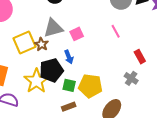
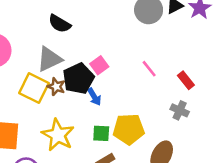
gray triangle: (53, 28) -> (49, 59), moved
pink line: (116, 31) -> (149, 69), moved
yellow square: (25, 43) -> (34, 88), turned -30
black pentagon: (51, 70) -> (78, 79), moved

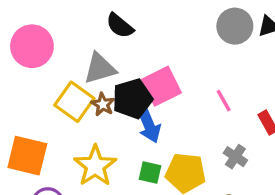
pink square: (99, 65) -> (161, 86), size x1.6
blue arrow: (94, 97) -> (149, 125), size x1.5
gray cross: (180, 110) -> (235, 157), moved

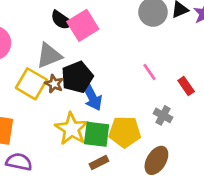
pink square: (161, 86) -> (83, 25), moved
yellow star: (95, 166) -> (72, 129), moved
green square: (150, 172) -> (97, 134), size x1.5

